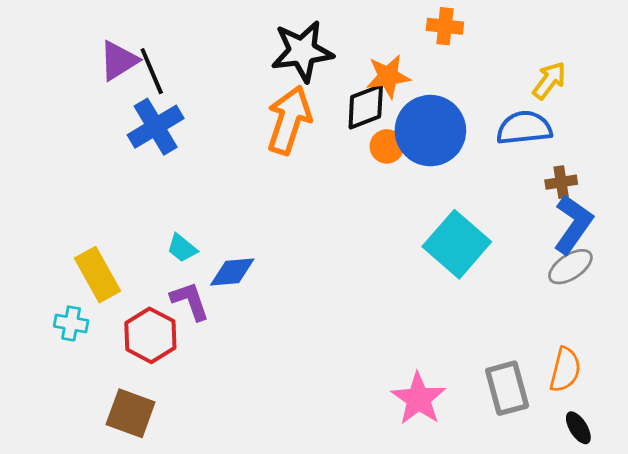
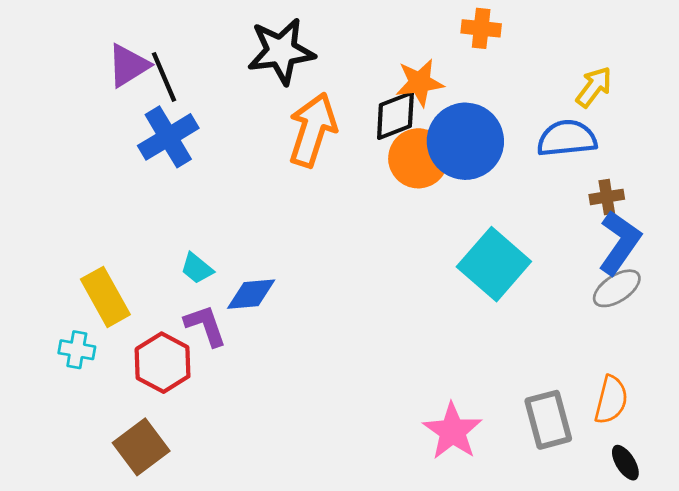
black star: (302, 51) -> (281, 51), moved
orange circle: (387, 146) -> (418, 158), size x1.6
brown square: (131, 413) -> (141, 447), turned 33

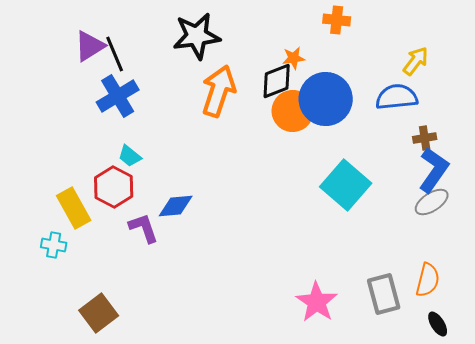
orange star: (420, 83) -> (294, 58), size x0.7
cyan trapezoid: (197, 268) -> (130, 156), moved
red hexagon: (163, 363) -> (114, 187), moved

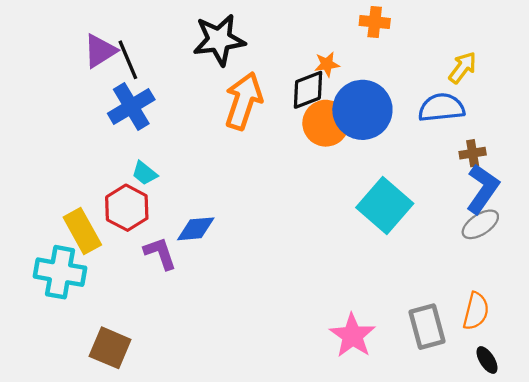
cyan cross: (54, 245) -> (60, 272), size x1.8
brown square: (99, 313) -> (110, 348), turned -30

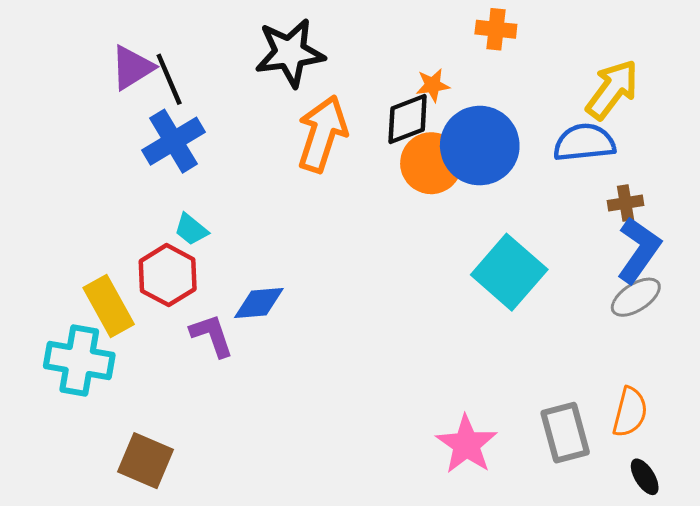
yellow arrow: (463, 68) -> (612, 90), size x1.4

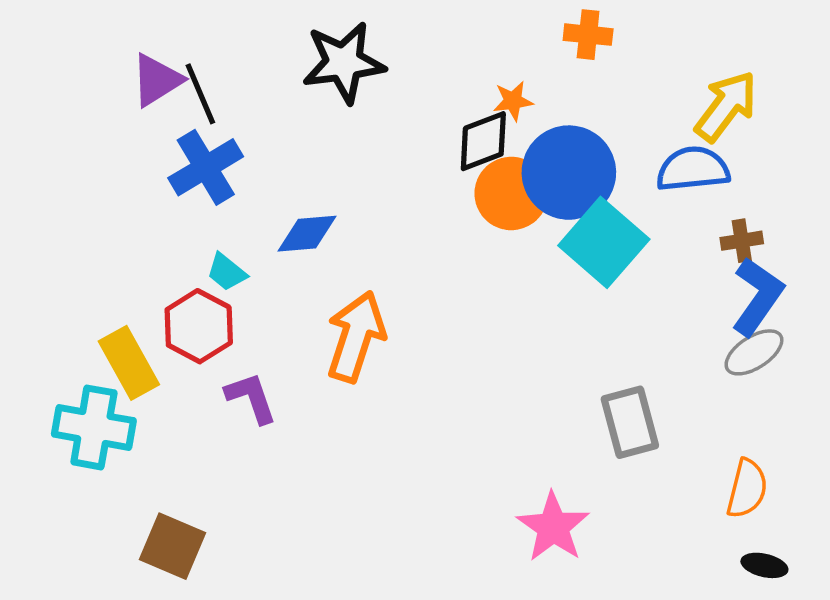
orange arrow: (322, 134) -> (356, 337), moved
cyan square: (509, 272) -> (604, 242), moved
blue diamond: (259, 303) -> (307, 234), moved
gray rectangle: (565, 433) -> (630, 422), moved
black ellipse: (645, 477) -> (764, 565), turned -45

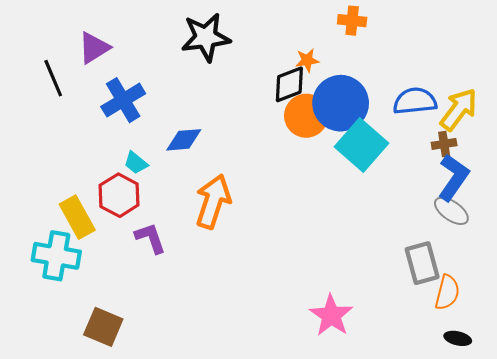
black line: (200, 94) -> (53, 78), moved
yellow arrow: (726, 106) -> (459, 109), moved
gray ellipse: (754, 352) -> (451, 211), turned 68
gray rectangle: (630, 422) -> (422, 263), moved

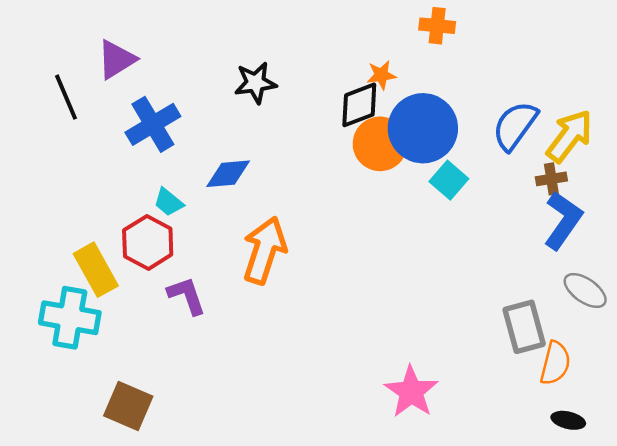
black star: (206, 37) -> (255, 83), moved, size x0.7
blue semicircle: (415, 101) -> (515, 126), turned -48
cyan square: (362, 145) -> (449, 180), size x0.6
gray ellipse: (451, 211) -> (585, 290), moved

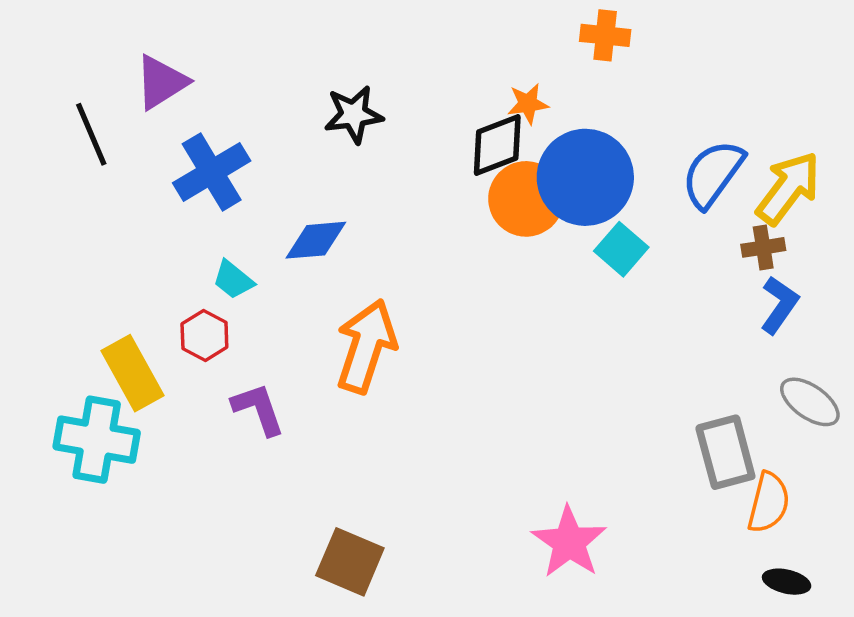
blue L-shape: (563, 220) -> (779, 305), size x0.7
red hexagon: (148, 242) -> (204, 335), size x0.7
brown square: (128, 406) -> (350, 562), moved

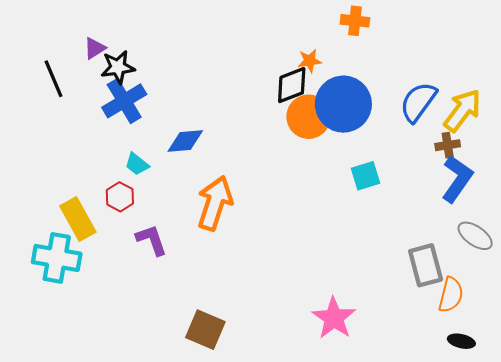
purple triangle: (161, 82) -> (95, 48), size x0.7
black star: (354, 114) -> (118, 67), moved
cyan square: (621, 249) -> (365, 176), moved, turned 32
blue L-shape: (779, 305) -> (457, 179), size x1.4

